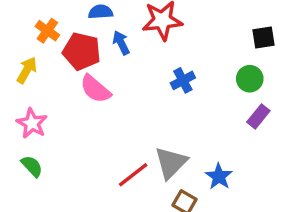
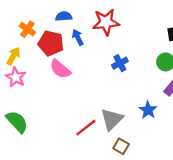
pink star: (32, 123) -> (16, 77), moved
green semicircle: (32, 166) -> (17, 122), size x1.5
blue star: (219, 176) -> (148, 110), moved

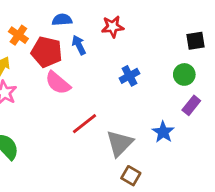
red star: (106, 22) -> (113, 27), size x0.7
red line: (86, 128) -> (84, 124), moved

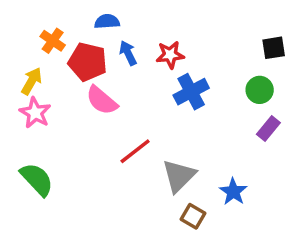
red star: (113, 27) -> (170, 55), moved
blue cross: (129, 76) -> (191, 92), size x1.4
blue star: (163, 132) -> (233, 192), moved

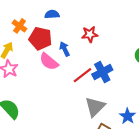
blue arrow: (128, 53) -> (65, 49), moved
blue cross: (191, 92) -> (102, 72), moved
red line: (135, 151) -> (82, 75), moved

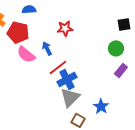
blue arrow: (65, 49) -> (47, 48), moved
blue cross: (102, 72) -> (67, 79), moved

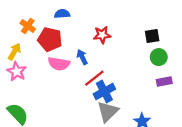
black square: (124, 24) -> (152, 36), moved
pink semicircle: (26, 54) -> (59, 64), turned -30
purple rectangle: (121, 70) -> (164, 82), turned 40

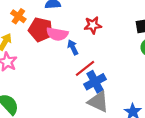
pink semicircle: (59, 64) -> (57, 34), moved
gray triangle: (108, 111) -> (98, 102), turned -50

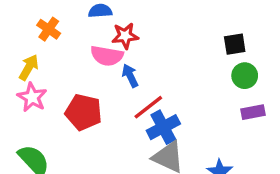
red star: (93, 25) -> (125, 36), moved
red pentagon: (41, 30) -> (84, 112), moved

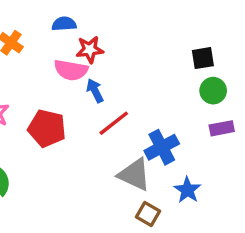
blue cross: (163, 127) -> (162, 147), moved

